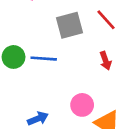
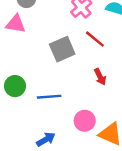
blue line: (44, 59) -> (49, 97), moved

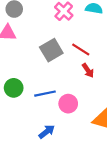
red line: (95, 39) -> (81, 50), moved
pink circle: (85, 121) -> (68, 104), moved

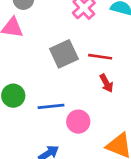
red line: (81, 50) -> (100, 57), turned -30

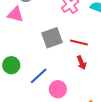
blue line: (51, 106) -> (39, 76), turned -42

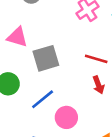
pink triangle: (15, 14) -> (17, 37), moved
gray square: (52, 38) -> (46, 58), moved

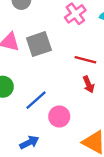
gray square: (46, 58) -> (39, 44), moved

